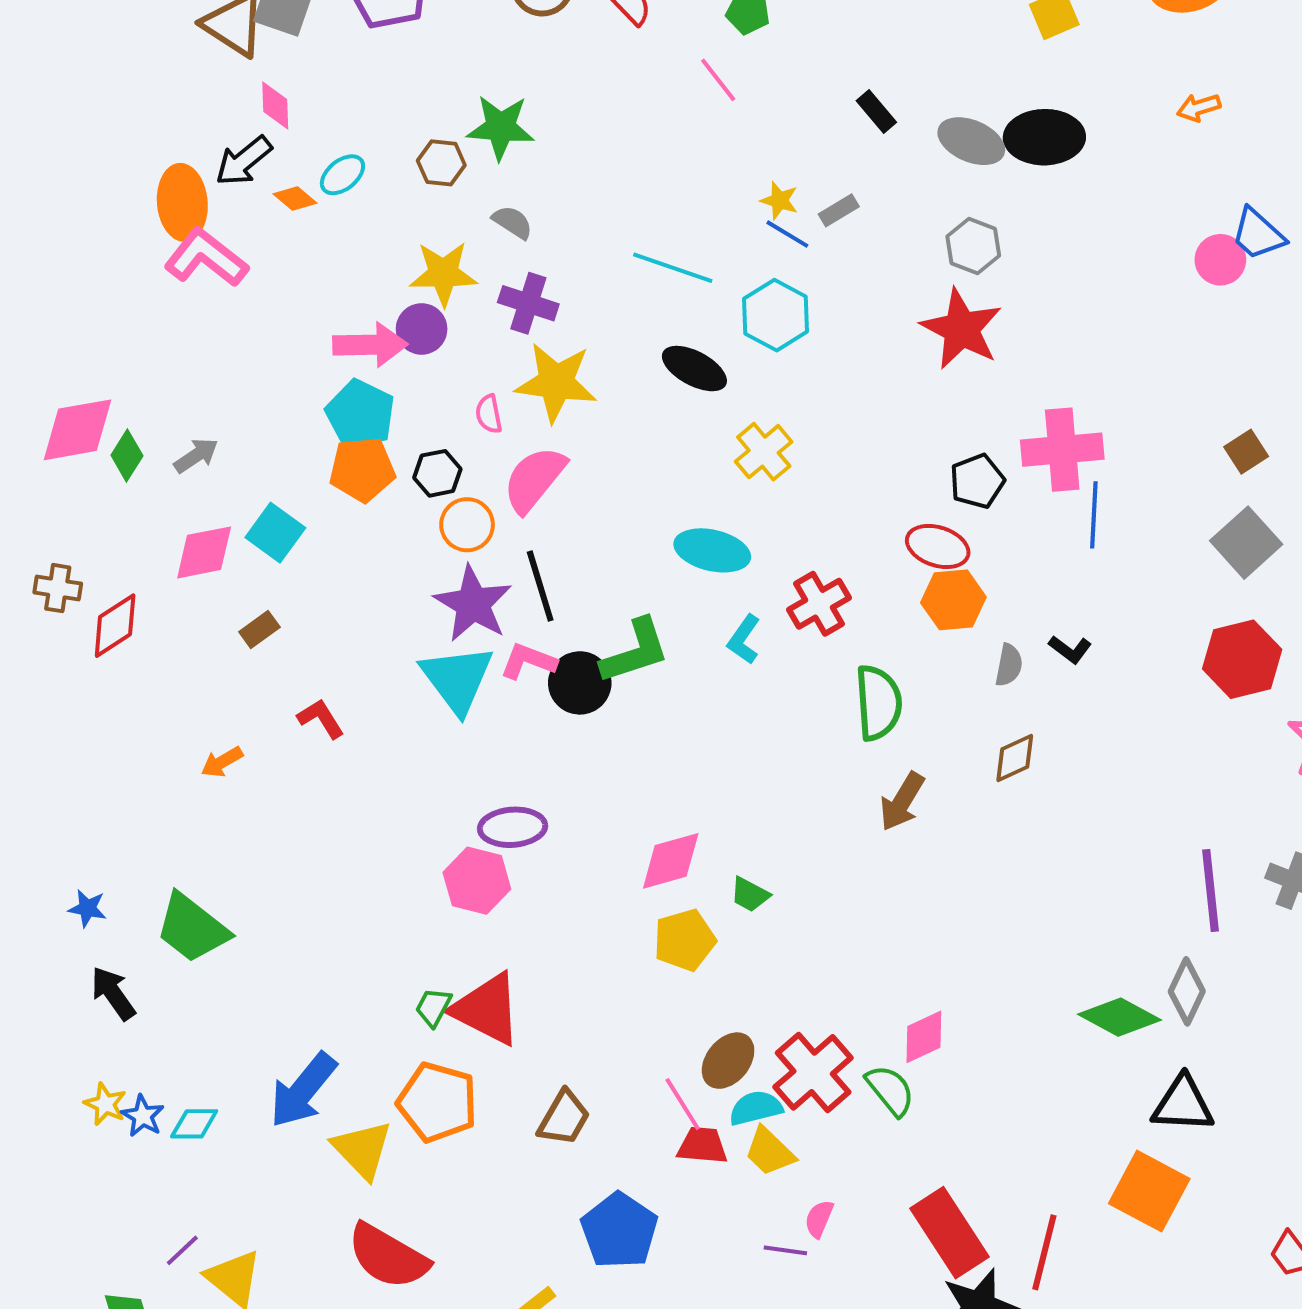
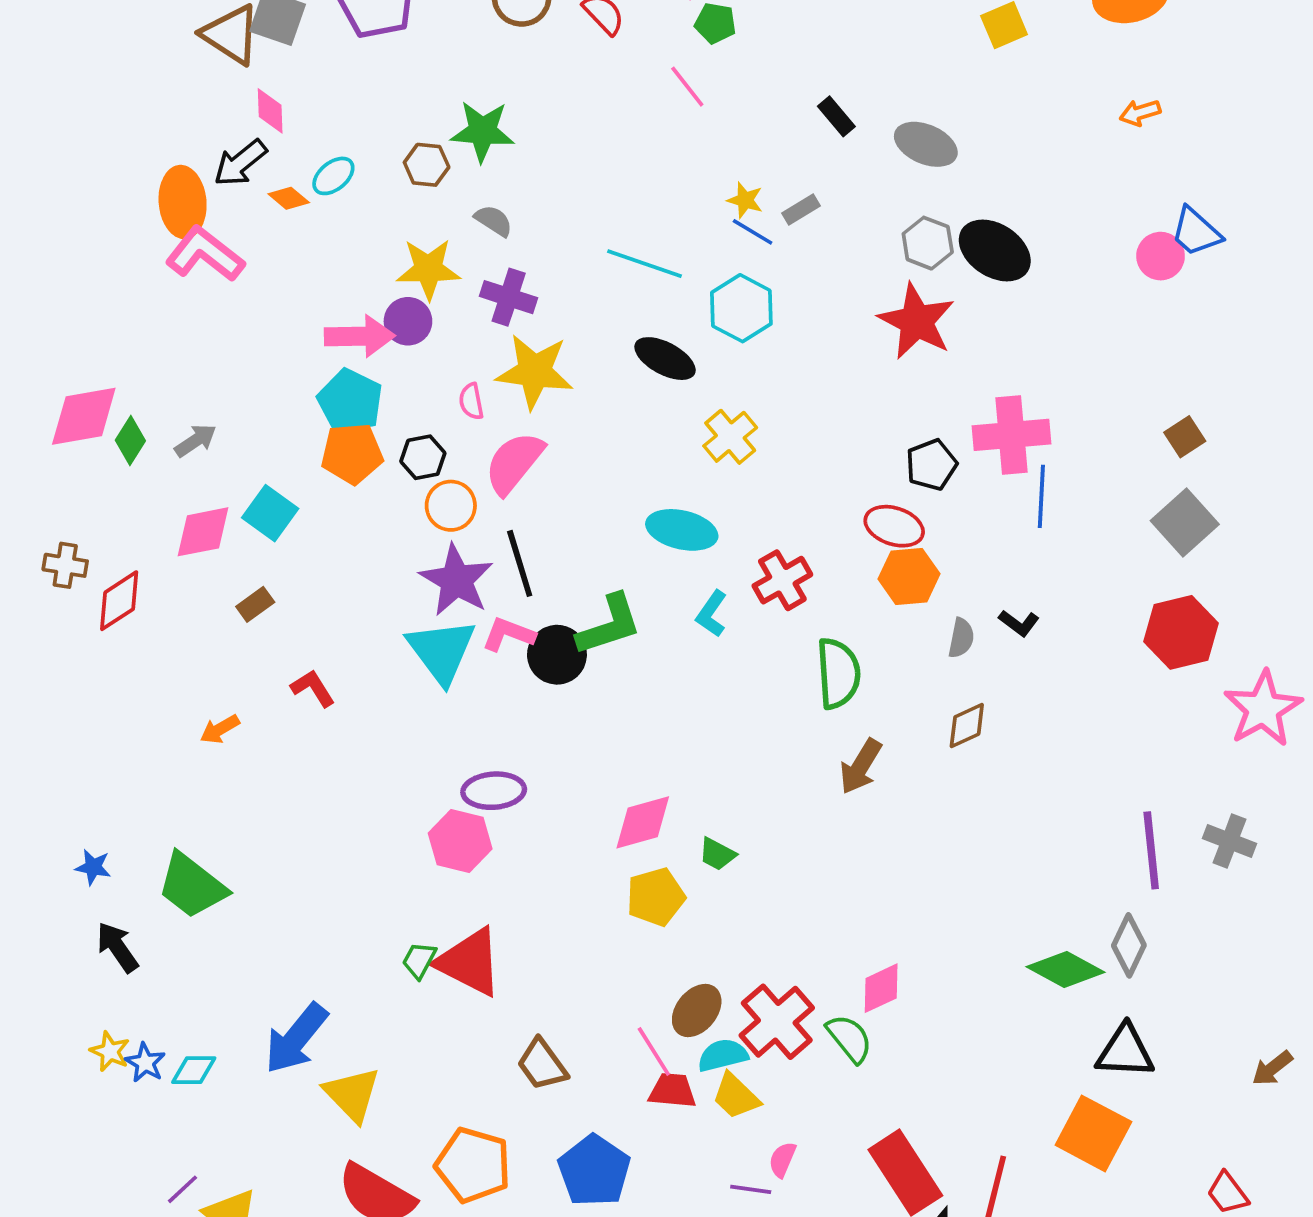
black ellipse: (1044, 137) -> (995, 250), moved, turned 34
orange pentagon: (437, 1102) -> (473, 1165), moved
brown trapezoid: (564, 1118) -> (542, 1065), turned 114

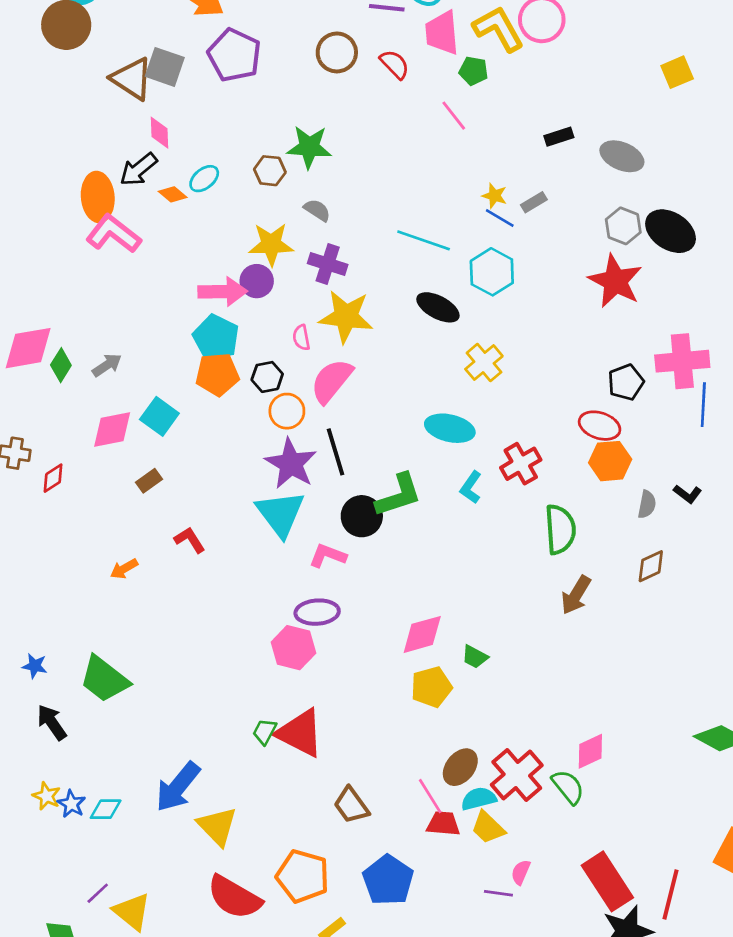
black rectangle: (836, 116) -> (559, 137), turned -68
red diamond: (119, 601) -> (53, 478), size x0.7
pink L-shape: (509, 634) -> (328, 556), moved

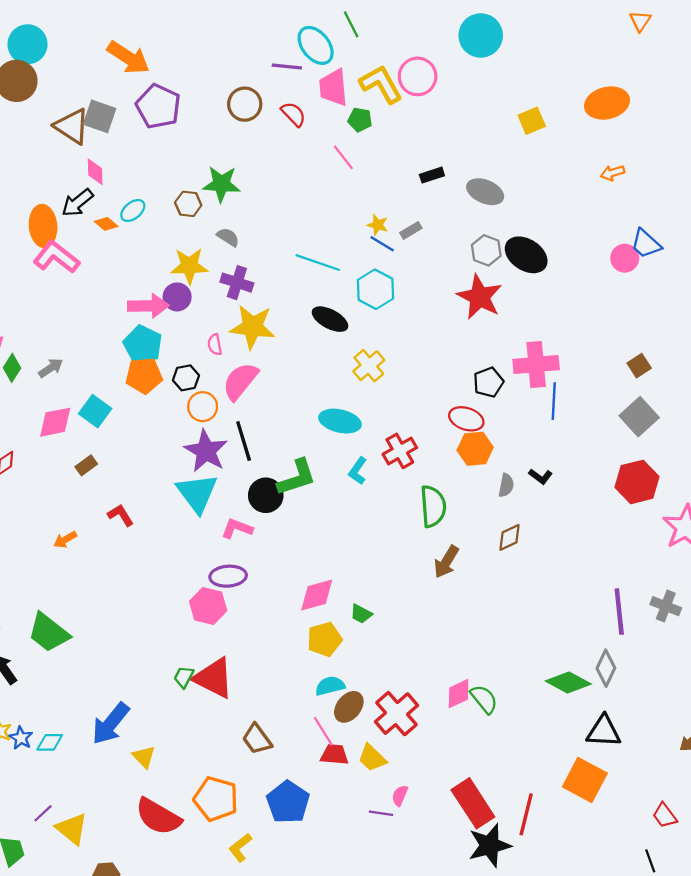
green semicircle: (568, 787) -> (484, 699), moved
cyan semicircle: (479, 799) -> (330, 686), moved
yellow triangle: (217, 826) -> (144, 757), size x0.7

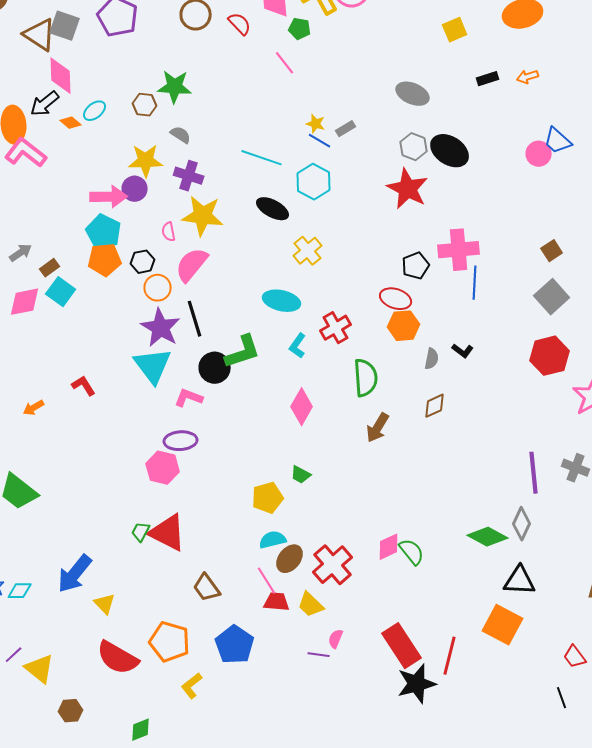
pink diamond: (95, 172) -> (61, 76), size x1.5
black rectangle: (432, 175) -> (488, 79), moved
brown rectangle: (86, 465) -> (50, 268), moved
pink diamond: (317, 595) -> (302, 407), moved, turned -45

